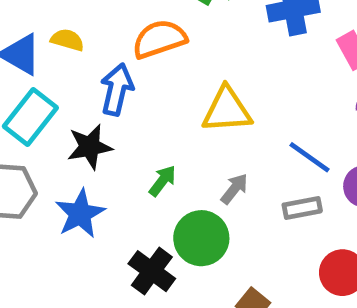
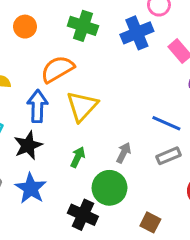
yellow triangle: (227, 110) -> (82, 106), moved, turned -32

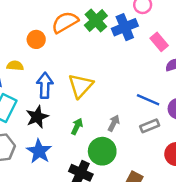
green cross: (83, 26) -> (96, 20), moved, turned 30
orange circle: (25, 27) -> (36, 39), moved
orange semicircle: (57, 69) -> (65, 22), moved

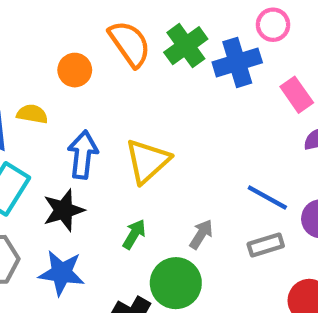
orange semicircle: (65, 22) -> (130, 44), turned 80
blue star: (39, 151) -> (62, 273), turned -30

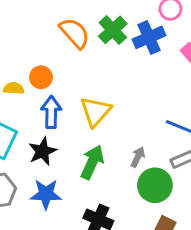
orange circle: (75, 70) -> (41, 77), moved
green arrow: (134, 234) -> (92, 162), size x1.6
green circle: (176, 283) -> (155, 185), moved

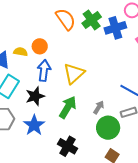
blue star: (46, 194) -> (34, 125), turned 30

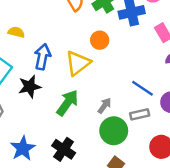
orange circle: (40, 46) -> (100, 40), moved
blue star: (34, 125) -> (23, 148), moved

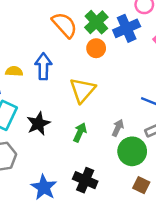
orange circle: (100, 40) -> (96, 48), moved
blue arrow: (42, 57) -> (43, 66), moved
green arrow: (67, 103) -> (80, 132), size x0.7

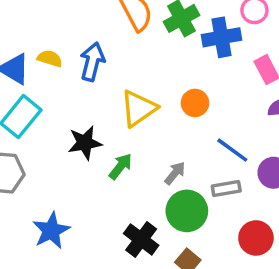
orange circle: (96, 48) -> (195, 103), moved
black star: (38, 124) -> (85, 143), moved
black cross: (85, 180) -> (141, 239), moved

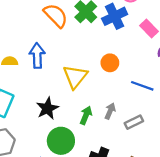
green arrow: (120, 166) -> (86, 115), moved
gray rectangle: (226, 188) -> (134, 122), moved
green circle: (187, 211) -> (61, 141), moved

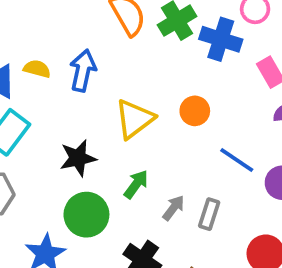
blue cross: (115, 16) -> (221, 39), turned 30
gray arrow: (110, 111) -> (173, 208), moved
gray rectangle: (134, 122) -> (209, 214), turned -60

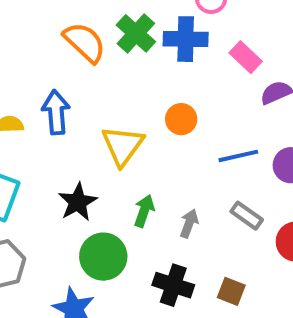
blue line: (237, 160) -> (238, 156), turned -30
gray rectangle: (209, 214) -> (247, 216), moved, turned -56

